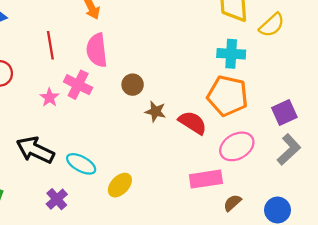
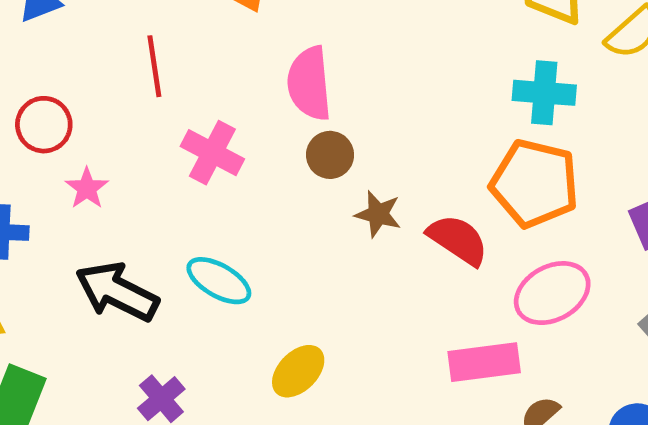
pink semicircle: (97, 50) -> (309, 83), moved
pink star: (49, 97) -> (87, 188), moved
cyan ellipse: (81, 164) -> (219, 281), moved

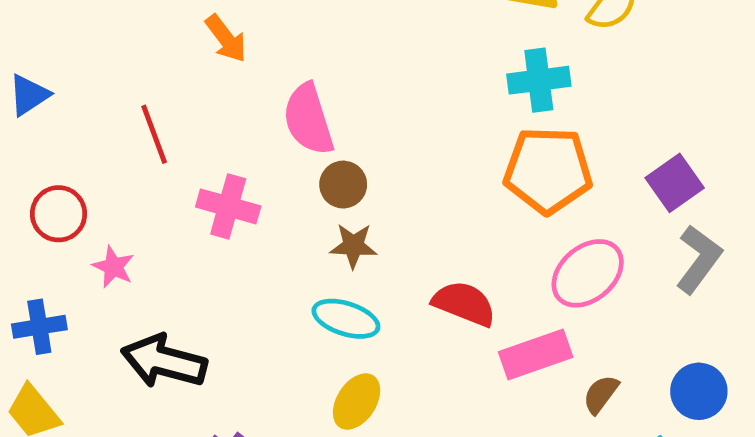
brown star: (378, 214) -> (353, 246), moved
red semicircle: (458, 240) -> (464, 304), moved
cyan ellipse: (219, 281) -> (346, 319), moved

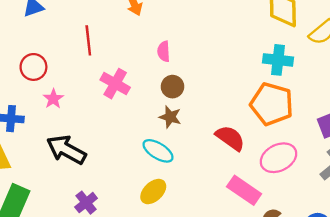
pink semicircle: (308, 119) -> (164, 51), size x0.6
red semicircle: (464, 304) -> (230, 138), moved
pink rectangle: (536, 355) -> (244, 190), turned 40

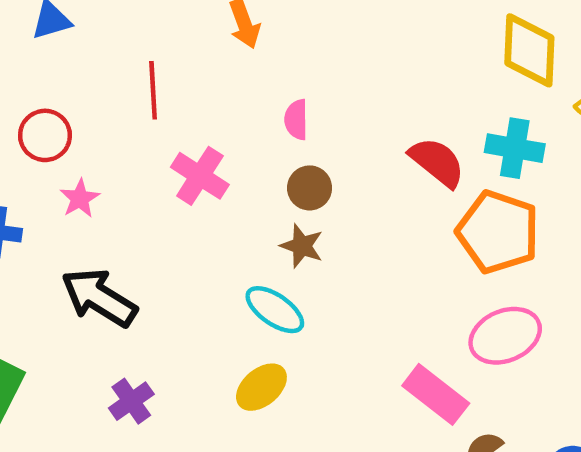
red semicircle: (230, 138) -> (437, 162), moved

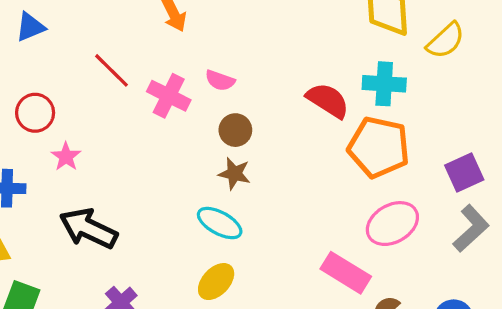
red line: (153, 90) -> (112, 70), turned -36
pink semicircle: (296, 120) -> (220, 80), turned -64
pink cross: (200, 176) -> (169, 96), moved

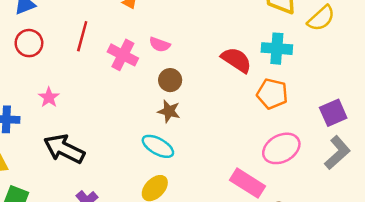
red line: (112, 70) -> (82, 36), turned 60
red circle: (35, 113) -> (29, 43), moved
orange pentagon: (379, 147) -> (272, 94), size x0.7

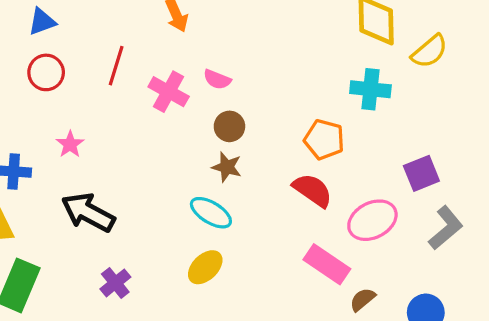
red semicircle: (236, 60) -> (313, 190), moved
orange pentagon: (272, 94) -> (324, 140), moved
purple square: (333, 113) -> (421, 173), moved

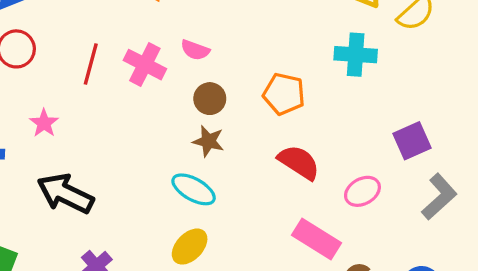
red line: (116, 66) -> (91, 64), moved
orange pentagon: (324, 140) -> (284, 94), moved
pink ellipse: (372, 220) -> (362, 191), size x0.7

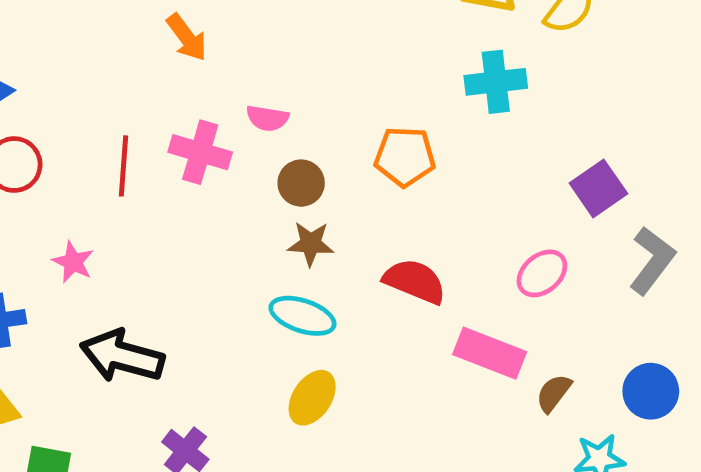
red semicircle: (299, 162) -> (415, 281), moved

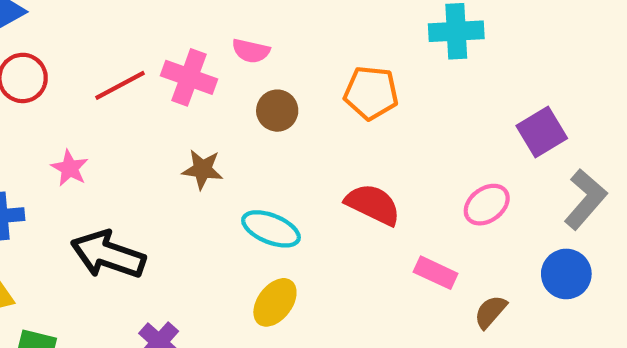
red line: (123, 166) -> (120, 85), turned 54
brown star: (311, 244) -> (202, 169), moved
pink rectangle: (490, 353) -> (436, 273), size x0.7
blue circle: (651, 391) -> (566, 274), moved

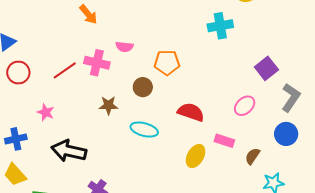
orange pentagon: (371, 93) -> (167, 63), moved
brown circle: (277, 111) -> (143, 87), moved
yellow ellipse: (275, 302) -> (196, 156), moved

